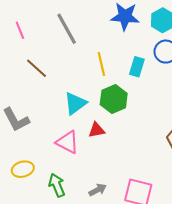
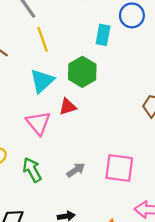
yellow line: (101, 64) -> (43, 39), moved
pink triangle: (68, 142) -> (38, 123), turned 30

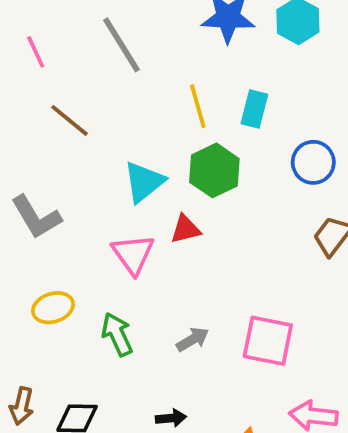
blue circle: (132, 15) -> (313, 162), moved
yellow line: (43, 39) -> (198, 106), moved

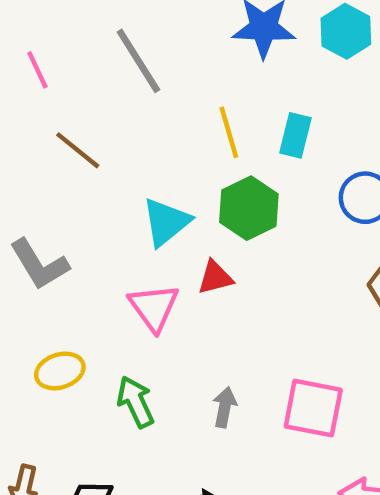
gray arrow: (193, 339) -> (225, 407), turned -48

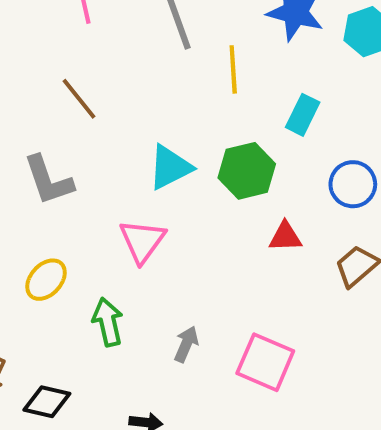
yellow line: (229, 132) -> (233, 69), moved
brown line: (78, 150) -> (79, 99), moved
red triangle: (215, 277) -> (285, 237), moved
yellow ellipse: (60, 371) -> (46, 280), turned -42

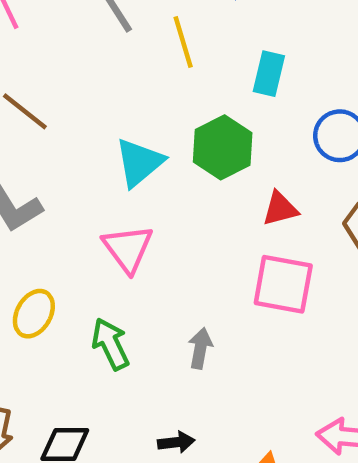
pink square: (265, 362) -> (283, 284), moved

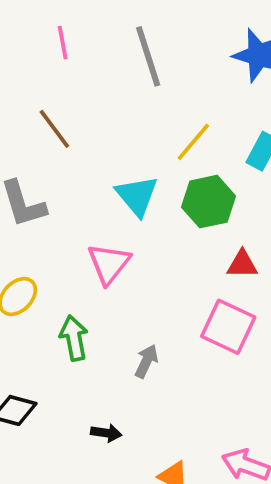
yellow line: (183, 42) -> (193, 142), moved, turned 42
cyan triangle: (139, 162) -> (137, 196), turned -45

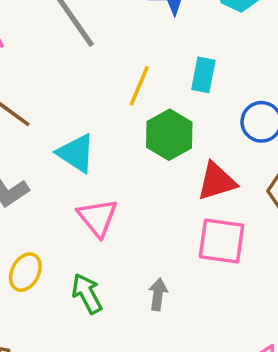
cyan triangle: (137, 196) -> (76, 153), moved
red triangle: (242, 264) -> (217, 181), size x1.4

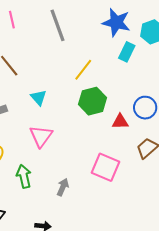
cyan rectangle: (203, 75) -> (127, 52), moved
cyan triangle: (76, 153) -> (39, 98), size x0.7
red triangle: (217, 181) -> (120, 122), moved, size x0.7

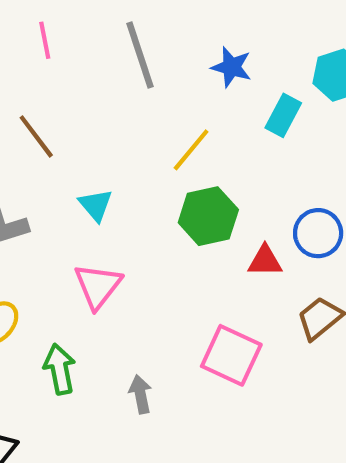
blue star: (116, 22) -> (231, 67), moved, size x0.7
gray arrow: (63, 187) -> (140, 394), turned -36

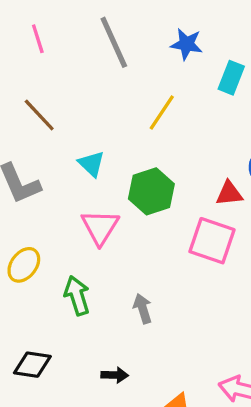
green hexagon: (208, 216) -> (151, 191), moved
pink square: (231, 355) -> (212, 241), moved

